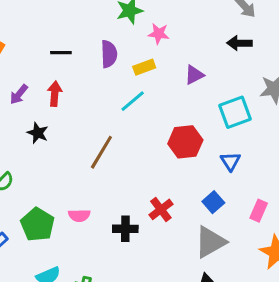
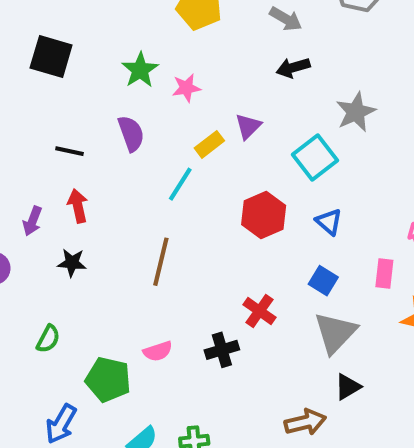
black line: (61, 53) -> (70, 151), turned 30
yellow rectangle: (144, 67) -> (209, 144), moved

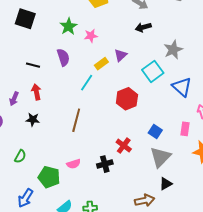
blue triangle: (329, 222) -> (182, 87), moved, size x1.5

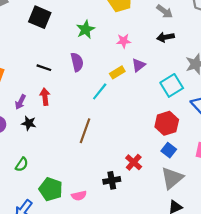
pink star: (91, 36) -> (124, 41), moved
red hexagon: (127, 99) -> (167, 123), moved
black star: (33, 120) -> (29, 123), moved
pink semicircle: (74, 164) -> (79, 196), moved

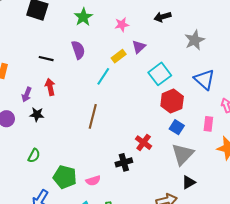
cyan square: (172, 85) -> (160, 74), moved

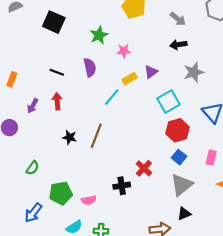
pink star: (122, 25) -> (124, 51), moved
gray star: (195, 40) -> (194, 72), moved
black star: (37, 115) -> (70, 137), moved
green pentagon: (65, 177) -> (61, 193), turned -30

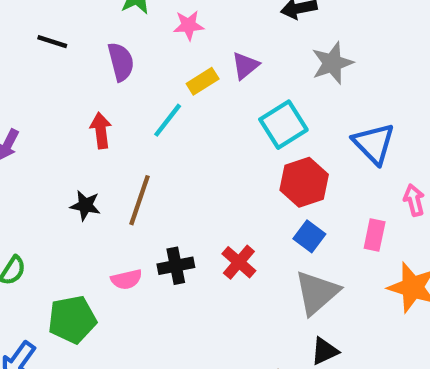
black line: (57, 72) -> (52, 42), moved
red arrow: (57, 101) -> (101, 130), moved
black cross: (122, 186) -> (176, 266), moved
pink semicircle: (89, 200) -> (126, 279), moved

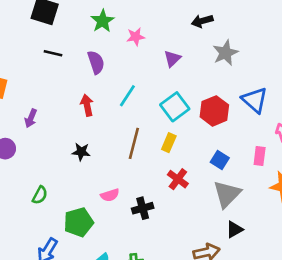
yellow rectangle: (203, 81) -> (169, 143), moved, turned -30
cyan square: (283, 125) -> (175, 107), moved
red hexagon: (304, 182) -> (214, 111), moved
brown line: (140, 200) -> (134, 143), moved
black cross: (176, 266) -> (143, 208), moved

